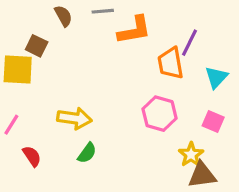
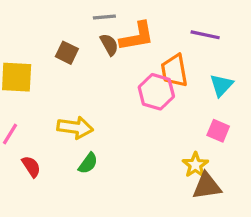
brown semicircle: (63, 16) -> (109, 45), moved
purple line: (189, 43) -> (205, 35), moved, turned 76
brown square: (37, 46) -> (67, 53), moved
pink hexagon: (160, 114) -> (156, 92), moved

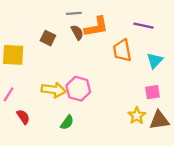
pink hexagon: (156, 92) -> (78, 89), moved
pink square: (218, 131) -> (153, 92), turned -32
green semicircle: (88, 163) -> (67, 122), moved
brown triangle: (207, 186) -> (159, 120), moved

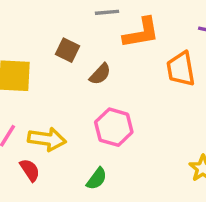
brown semicircle: (77, 32) -> (100, 74), moved, turned 72
yellow arrow: (54, 90) -> (47, 139), moved

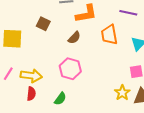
brown semicircle: (100, 74) -> (74, 38), moved
red semicircle: (30, 170) -> (31, 94), moved, turned 40

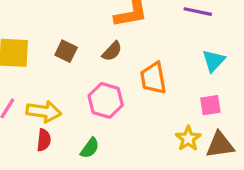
brown square: (43, 24) -> (66, 51), moved
orange trapezoid: (109, 35) -> (153, 78), moved

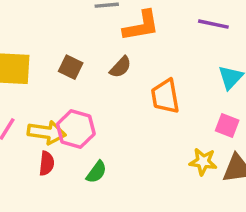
pink hexagon: (106, 100) -> (76, 129), moved
pink square: (210, 105) -> (227, 126), turned 30
yellow star: (188, 138) -> (203, 162), turned -30

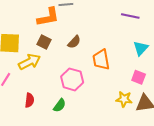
orange L-shape: (141, 26) -> (48, 17), moved
pink hexagon: (76, 129) -> (72, 79), moved
yellow arrow: (47, 132) -> (29, 62), moved, turned -35

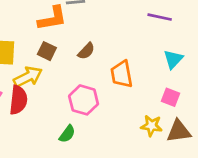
red semicircle: (29, 100) -> (18, 100), moved, size x1.5

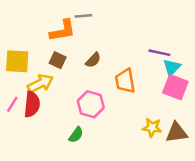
purple line: (160, 17) -> (159, 53), moved
pink square: (171, 97) -> (175, 87), moved, size x1.5

